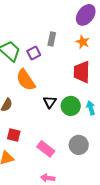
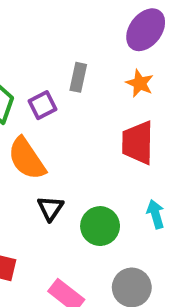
black triangle: (50, 102) -> (50, 208), moved
green circle: (71, 106) -> (100, 226), moved

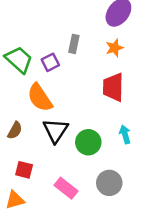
orange star: (140, 83) -> (115, 48), turned 30
black triangle: (50, 208) -> (56, 130), size x1.5

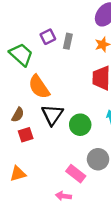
purple square: (50, 62) -> (48, 37), moved
red square: (24, 170) -> (26, 135), moved, turned -32
pink rectangle: (66, 188) -> (76, 174), moved

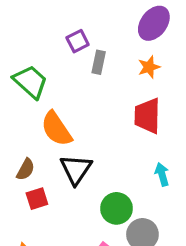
purple square: (48, 37) -> (78, 41), moved
green circle: (80, 125) -> (116, 208), moved

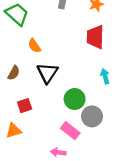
orange semicircle: (56, 129) -> (34, 46), size x0.6
red square: (37, 199) -> (25, 106), moved

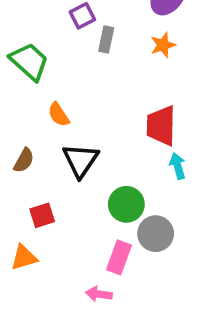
red trapezoid: (95, 37) -> (161, 126), moved
pink rectangle: (70, 131) -> (119, 257), turned 72

